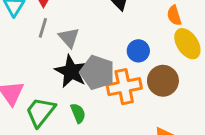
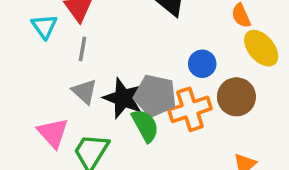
gray triangle: (69, 38) -> (84, 92), moved
green semicircle: (78, 113) -> (145, 125), moved, size x1.4

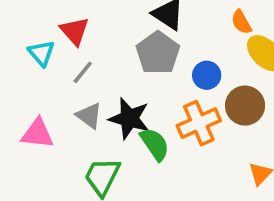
gray line: (82, 49) -> (83, 72), turned 35
gray pentagon: (155, 96) -> (158, 53), moved, turned 30
pink triangle: (53, 133) -> (38, 134), moved, turned -36

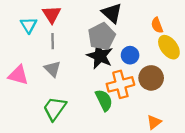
gray line: (83, 72) -> (53, 41), turned -49
black star: (129, 118) -> (100, 56), moved
green semicircle: (155, 144) -> (104, 100), moved

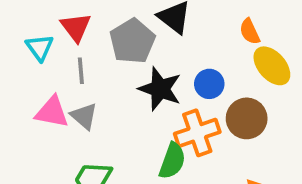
gray pentagon: (102, 36) -> (132, 41), moved
pink triangle: (18, 75) -> (52, 112), moved
green semicircle: (104, 100) -> (172, 161), turned 50

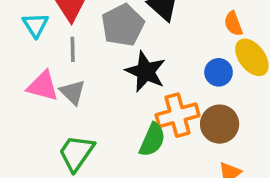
blue circle: (209, 84) -> (219, 72), moved
brown circle: (247, 118) -> (220, 124), moved

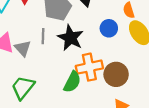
gray line: (73, 49) -> (43, 36), moved
blue circle: (219, 72) -> (109, 28), moved

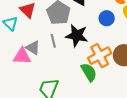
gray triangle: (23, 48) -> (33, 48), moved
green semicircle: (72, 82) -> (89, 72), turned -42

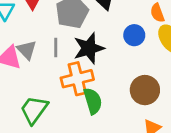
black star: (77, 36) -> (89, 48), turned 30
orange cross: (100, 56) -> (77, 79), moved

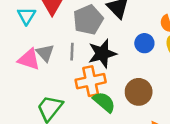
brown circle: (145, 90) -> (139, 92), moved
green semicircle: (93, 101) -> (104, 102), turned -35

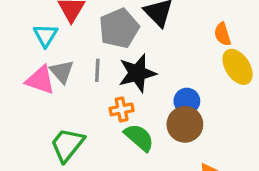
cyan triangle: (26, 16) -> (45, 35), moved
blue circle: (144, 43) -> (187, 101), moved
orange cross: (91, 81) -> (122, 109), size x0.6

